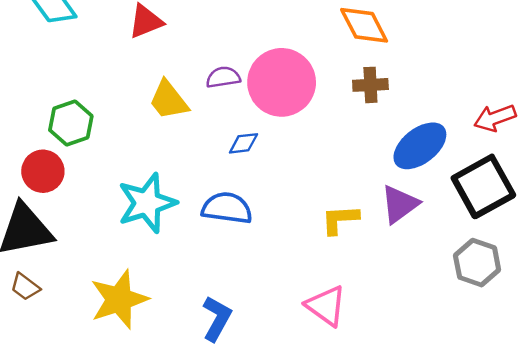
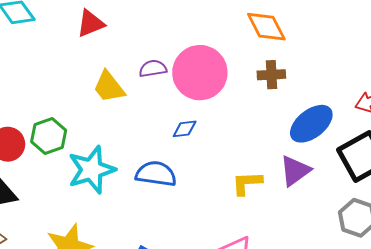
green hexagon: (71, 123) -> (49, 136), moved
blue diamond: (243, 143) -> (185, 129), moved

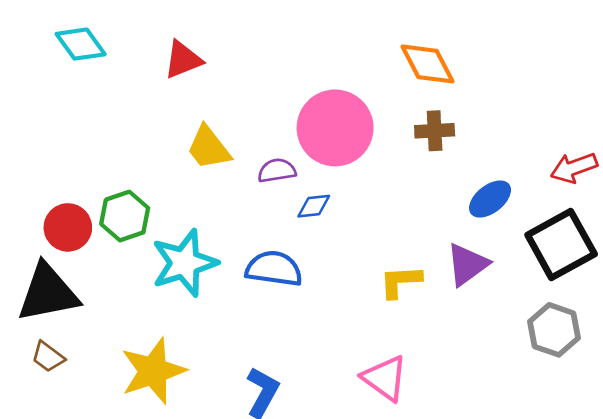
purple semicircle: (153, 69) -> (277, 171), moved
blue ellipse: (311, 124) -> (490, 199), size x0.7

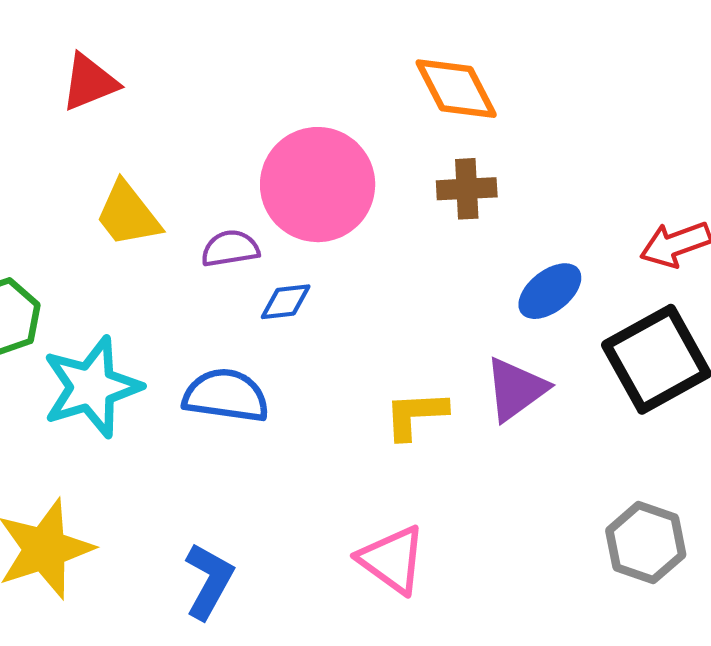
gray hexagon: (554, 330) -> (646, 543), moved

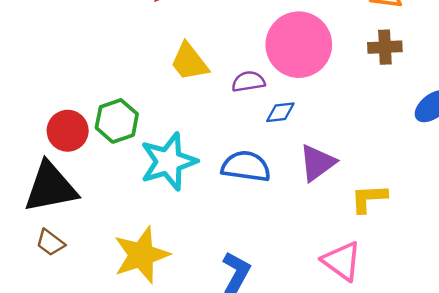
purple triangle: (516, 389) -> (317, 163), moved
yellow L-shape: (416, 415) -> (369, 198), moved

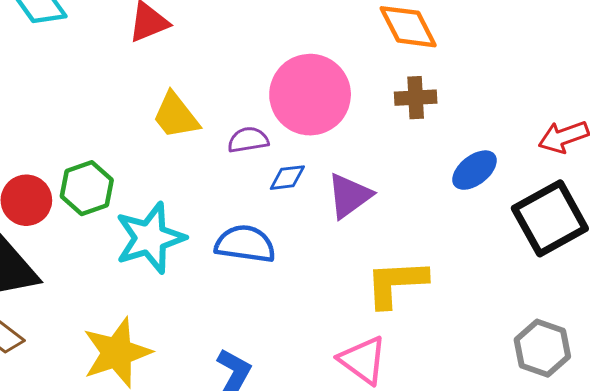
purple triangle: (317, 163) -> (349, 196), moved
yellow L-shape: (369, 198) -> (396, 283), size x1.4

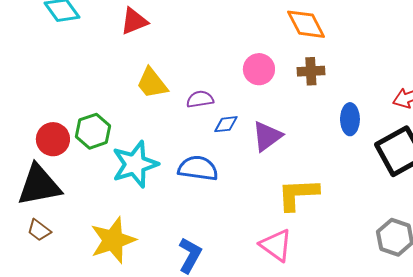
pink circle: (310, 95) -> (259, 69), moved, size x0.6
blue ellipse: (475, 170) -> (350, 119), turned -52

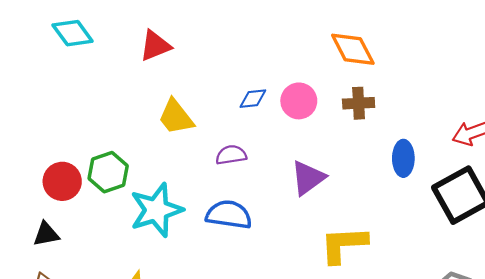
purple semicircle: (200, 99) -> (231, 155), moved
blue diamond: (226, 124) -> (253, 99), moved
black triangle: (39, 185) -> (46, 234), size x0.5

